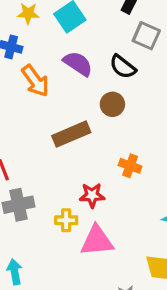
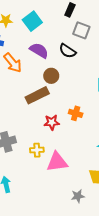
brown circle: (112, 104) -> (51, 76), moved
red star: (92, 195) -> (52, 122), moved

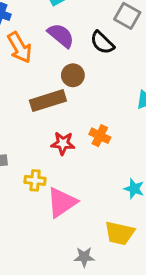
pink triangle: (57, 162) -> (62, 202), turned -35

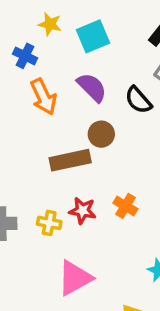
yellow cross: (35, 180) -> (49, 223), moved

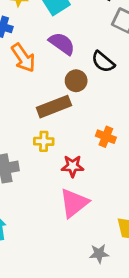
black semicircle: (138, 100) -> (103, 62), moved
red star: (83, 211) -> (73, 166), moved
yellow cross: (49, 223) -> (44, 141), moved

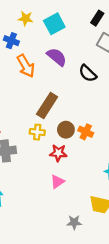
brown circle: (76, 81) -> (66, 130), moved
brown rectangle: (54, 107) -> (47, 106), turned -40
pink triangle: (74, 203) -> (57, 182), size x0.6

